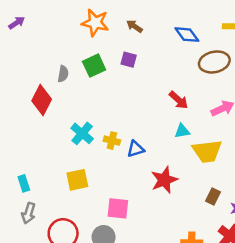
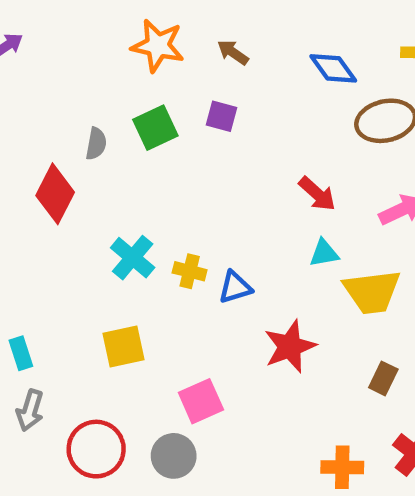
pink square: (118, 208) -> (201, 401), turned -30

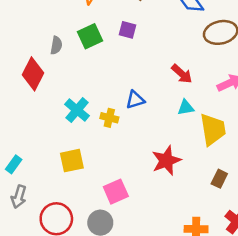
blue triangle: (235, 287) -> (135, 100), moved
yellow trapezoid: (372, 292) -> (213, 129), turned -92
cyan rectangle: (21, 353) -> (14, 164), turned 54

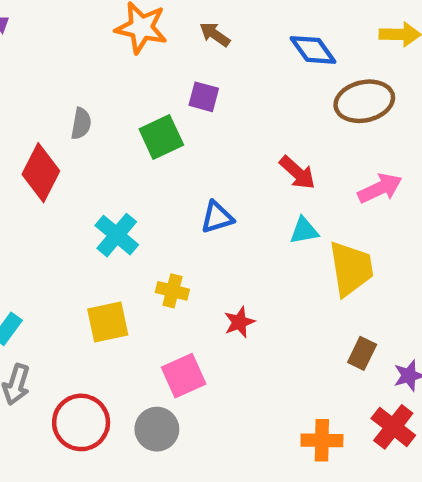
green square: (90, 36) -> (161, 137), moved
yellow cross: (109, 118) -> (172, 291), moved
red star: (166, 161) -> (239, 322), moved, size x0.6

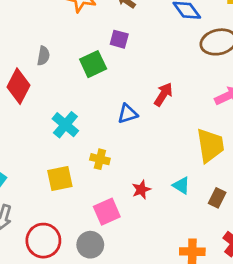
red arrow: (297, 173) -> (163, 94), moved, turned -100
cyan triangle: (304, 231) -> (181, 185), moved, turned 42
red star: (239, 322) -> (141, 190), moved

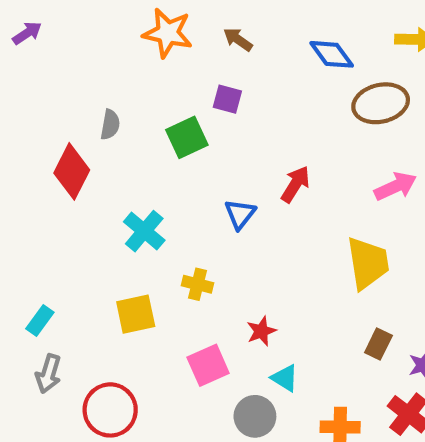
blue triangle: (128, 114) -> (240, 214), turned -35
cyan triangle: (181, 185) -> (285, 378), moved
gray circle: (90, 245) -> (255, 416), moved

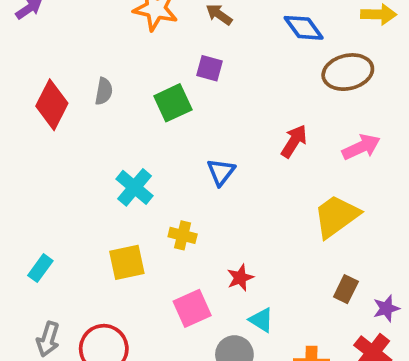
red diamond: (72, 171) -> (52, 105), moved
red arrow: (295, 184) -> (294, 141), moved
yellow trapezoid: (368, 263) -> (336, 216), turned -117
gray arrow: (48, 374) -> (48, 339), moved

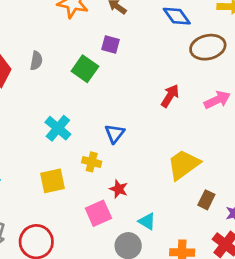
green square: (173, 103) -> (85, 69), turned -30
blue triangle: (221, 172) -> (115, 134), moved
yellow trapezoid: (336, 216) -> (184, 165), moved
red star: (240, 278) -> (119, 189), moved, turned -30

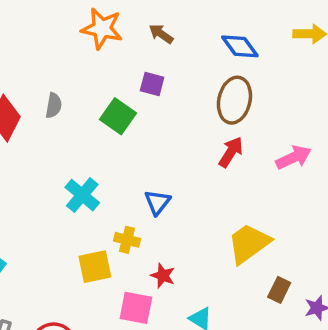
brown ellipse: (208, 47) -> (234, 100), moved, turned -64
yellow square: (52, 181) -> (95, 267), moved
pink square: (98, 213) -> (136, 308), turned 35

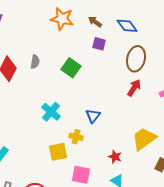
blue diamond: (240, 46) -> (127, 26), moved
purple square: (152, 84) -> (99, 44), moved
red star: (163, 276) -> (115, 157), moved

